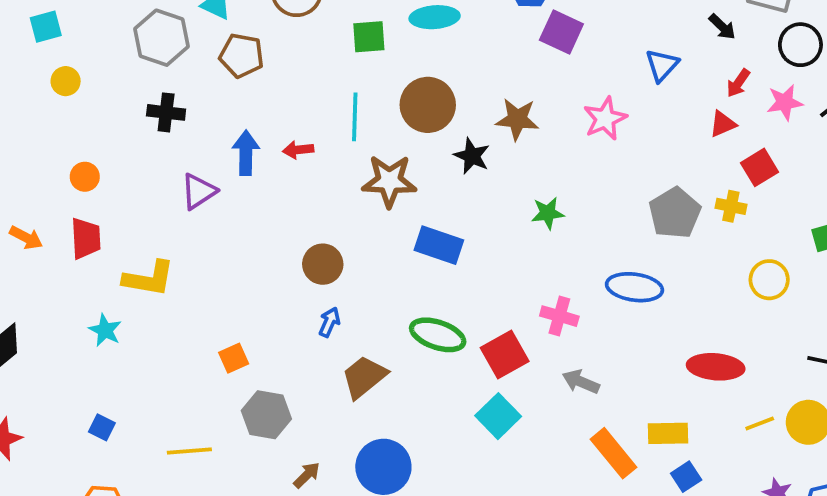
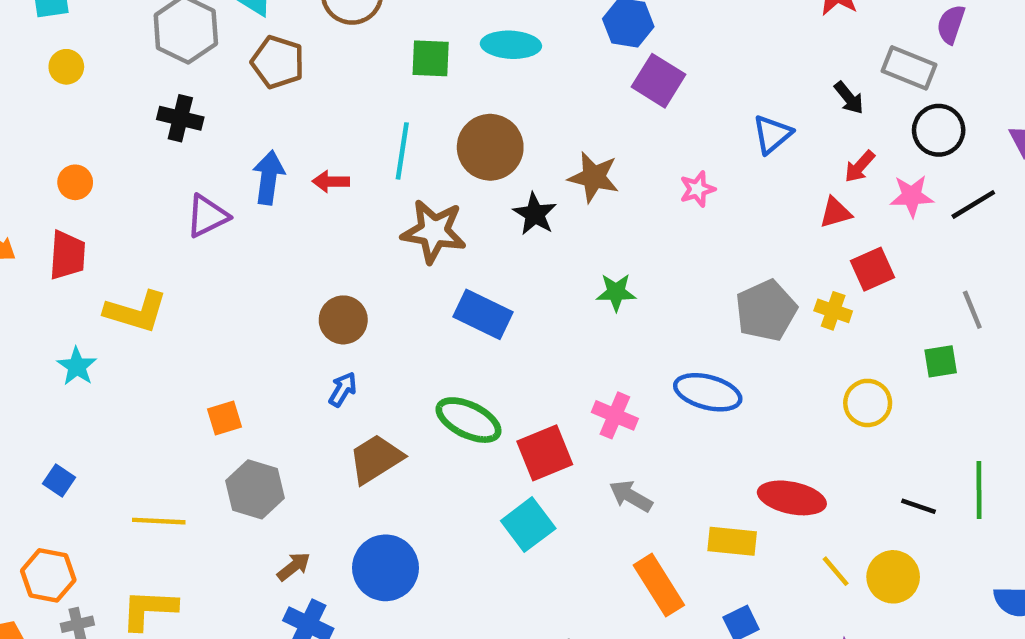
pink star: (605, 119) -> (697, 189), size x0.7
yellow line: (760, 423) -> (836, 571), turned 64
yellow rectangle: (668, 433) -> (732, 541), moved

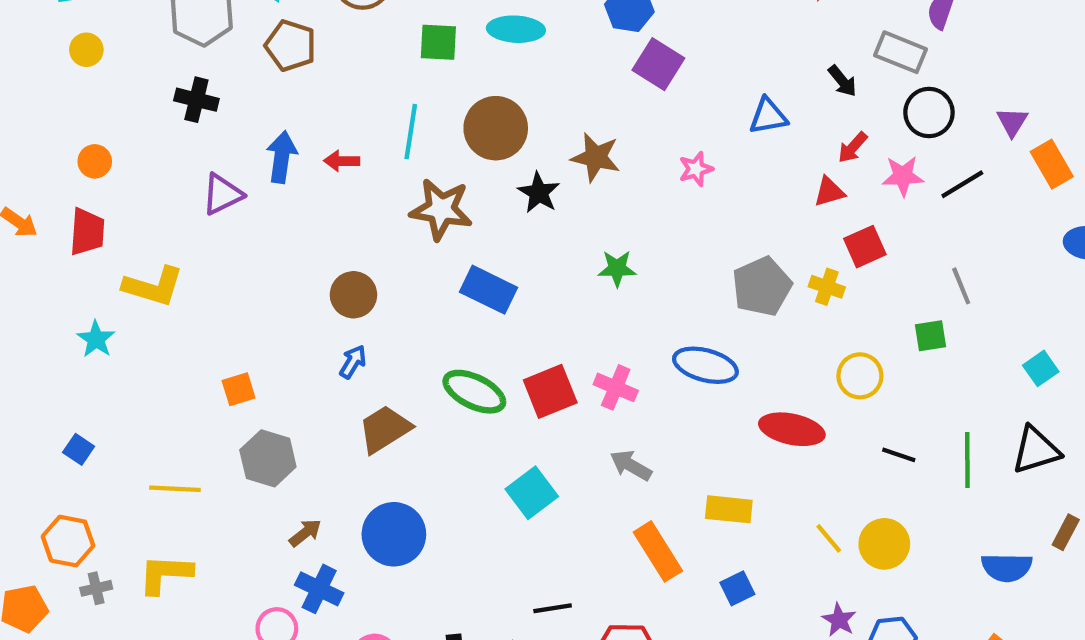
blue triangle: (772, 134) -> (768, 116), turned 30
red square: (545, 453) -> (550, 391), moved
red ellipse: (792, 498) -> (792, 429), moved
black line: (918, 506) -> (899, 455), moved

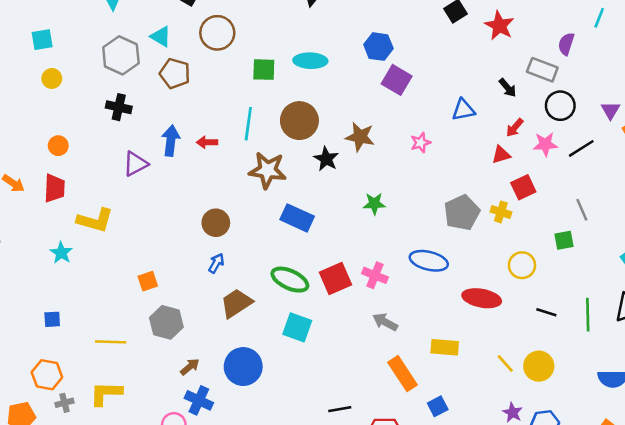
blue square: (79, 449) -> (52, 319), turned -36
cyan square: (532, 493) -> (297, 327), moved, turned -32
blue square: (737, 588) -> (438, 406), moved

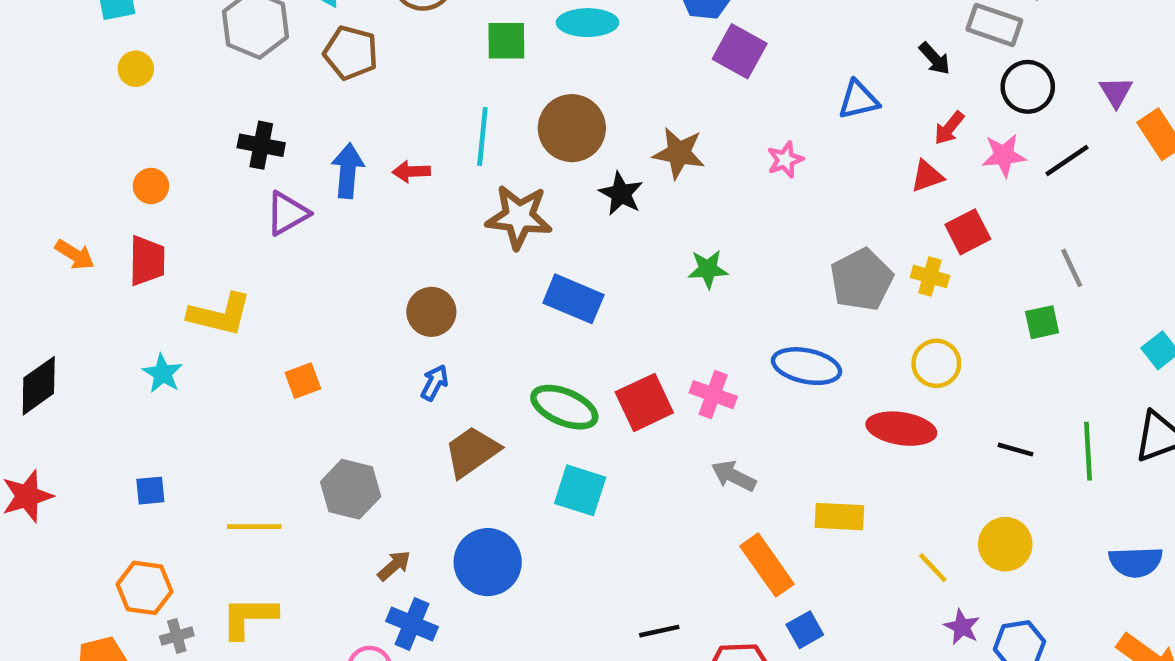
black cross: (119, 107) -> (261, 145), moved
yellow circle: (522, 265) -> (936, 363), moved
orange square: (148, 281) -> (303, 381), moved
yellow line: (505, 363) -> (933, 568), moved
blue square: (438, 406) -> (805, 630), moved

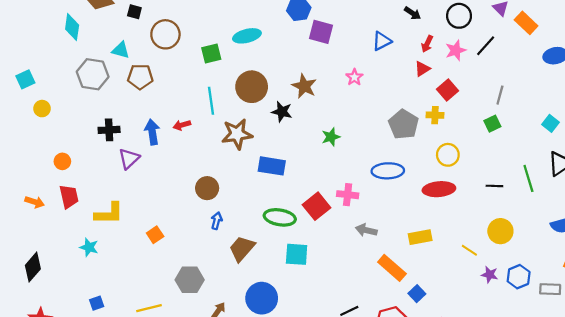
brown star: (679, 153) -> (304, 86), turned 30
gray line: (1072, 268) -> (500, 95), turned 54

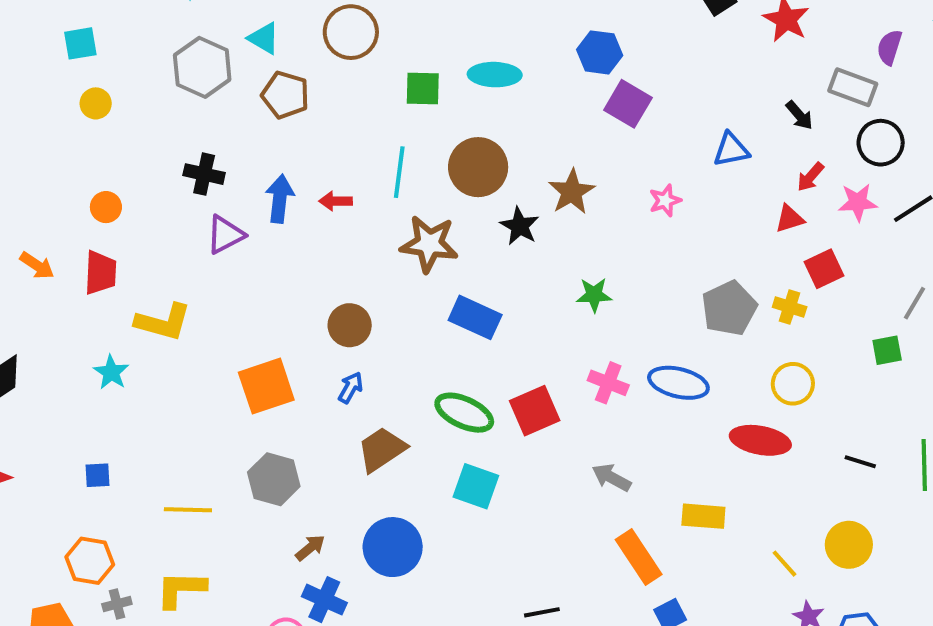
pink cross: (348, 195) -> (608, 383), moved
orange square: (155, 235) -> (266, 386), moved, size x1.8

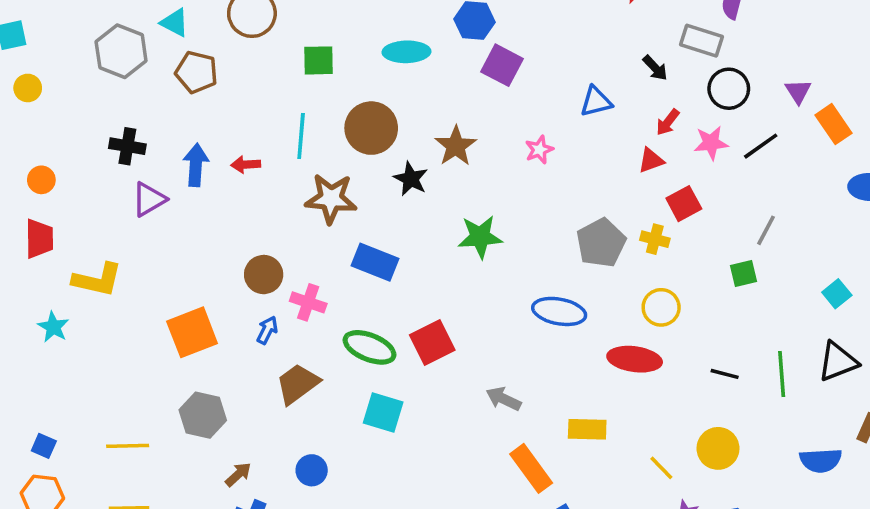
cyan ellipse: (495, 75) -> (406, 52), moved
green star: (594, 295) -> (480, 237), size x1.4
pink cross: (608, 383) -> (308, 302), moved
blue square: (97, 475) -> (44, 446), moved, turned 30
blue circle: (393, 547) -> (312, 470), size x0.6

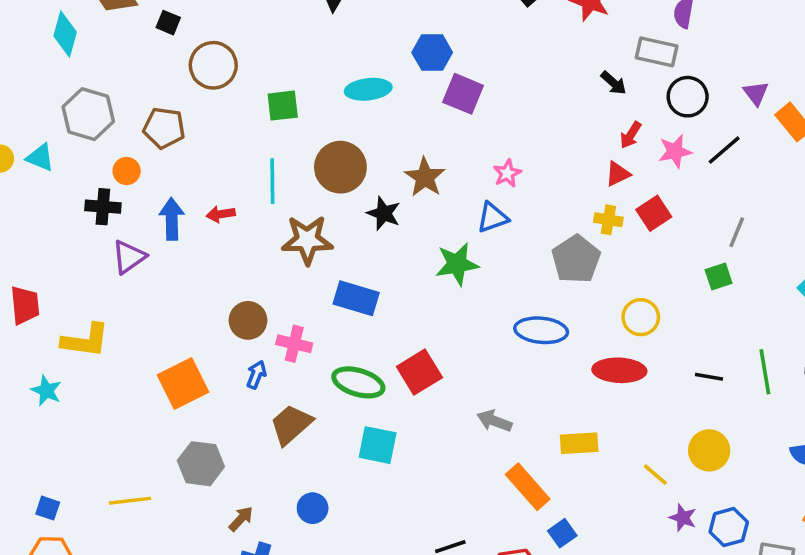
cyan triangle: (175, 23) -> (40, 157), moved
blue triangle: (596, 102) -> (493, 218), moved
orange circle: (41, 180) -> (127, 171), moved
yellow cross: (655, 239) -> (608, 220), moved

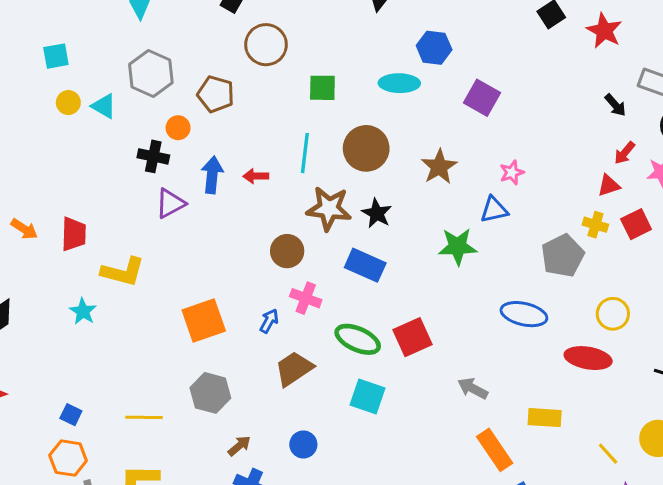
blue hexagon: (432, 53) -> (434, 48), moved
black star: (384, 213) -> (377, 213), moved
brown circle: (248, 320) -> (287, 251), moved

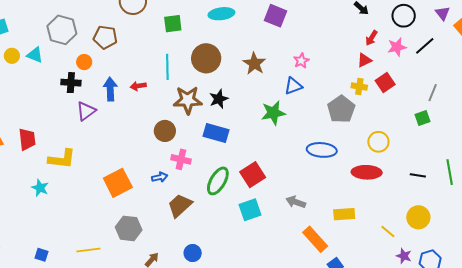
black star: (377, 213) -> (219, 99), turned 30
blue arrow: (269, 321) -> (160, 177), turned 56
green ellipse: (358, 339) -> (218, 181), turned -76
cyan square: (367, 396) -> (250, 210), moved, turned -30

